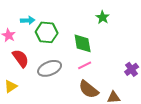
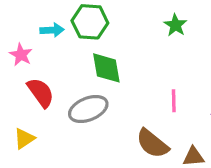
green hexagon: (47, 32) -> (90, 22), moved
green diamond: (83, 43) -> (106, 68), moved
pink line: (85, 65) -> (174, 101), moved, turned -64

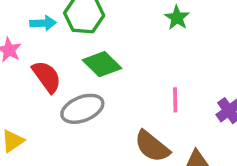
green diamond: (106, 68) -> (102, 64), turned -36
red semicircle: (41, 93) -> (47, 77), moved

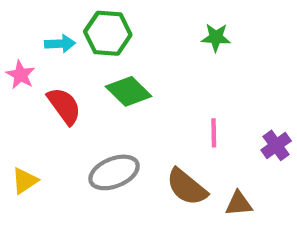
green star: (177, 18) -> (216, 37), turned -30
gray ellipse: (82, 109) -> (114, 172), moved

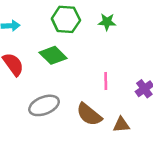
green hexagon: (108, 33) -> (66, 19), moved

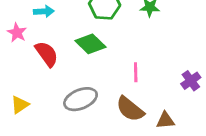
pink line: (106, 81) -> (136, 72), moved

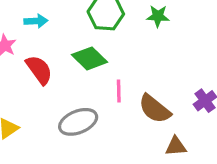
pink line: (136, 72) -> (119, 91), moved
brown semicircle: (130, 109) -> (155, 109), moved

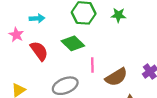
brown semicircle: (155, 109) -> (116, 77), turned -70

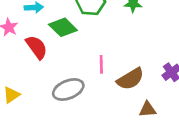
green diamond: (73, 43) -> (63, 27), moved

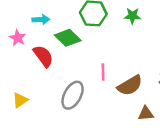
gray ellipse: (68, 89) -> (73, 95), turned -40

